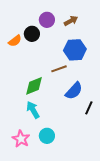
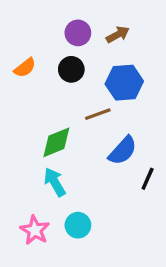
black circle: (32, 34) -> (71, 69), moved

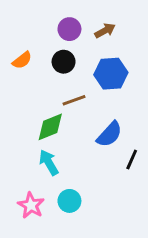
brown line: (98, 114) -> (74, 100), moved

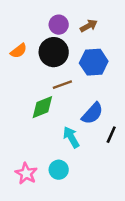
black circle: (64, 62) -> (54, 52), size x1.5
cyan arrow: (49, 162) -> (71, 137), moved

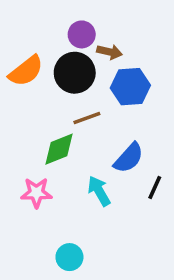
brown arrow: (89, 26) -> (109, 52), moved, turned 42
orange semicircle: (19, 51) -> (26, 71), size x1.5
cyan circle: (59, 170) -> (69, 257), moved
pink star: (26, 173) -> (36, 193), moved, turned -30

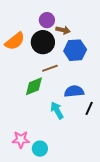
blue semicircle: (129, 158) -> (74, 91), turned -138
pink star: (36, 193) -> (21, 140), moved

